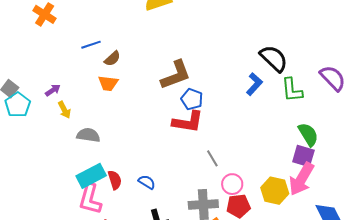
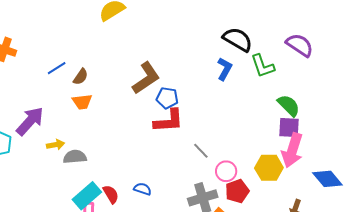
purple arrow: (53, 90) -> (30, 121), size x2.0
yellow arrow: (64, 110) -> (55, 145), moved, turned -60

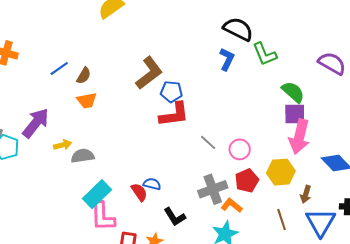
purple semicircle: (300, 45) -> (332, 63), moved
yellow hexagon: (269, 168) -> (281, 172), moved
pink circle: (226, 171) -> (240, 149), moved
red semicircle: (111, 194) -> (139, 192), moved

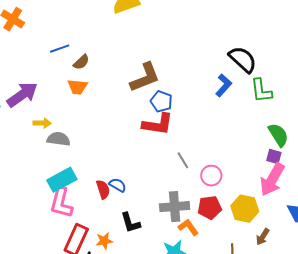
purple square: (295, 114) -> (274, 156), size x0.7

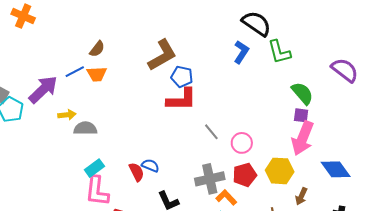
blue line: (60, 49) -> (75, 72), moved
cyan rectangle: (62, 180) -> (94, 168), size x0.7

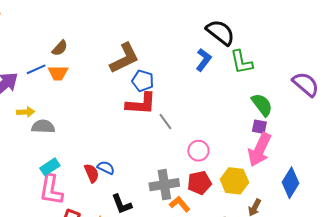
gray line: (211, 132) -> (165, 122), moved
blue diamond: (336, 169) -> (290, 183), turned 64

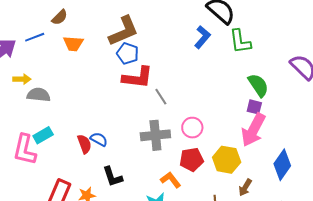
orange trapezoid: (58, 73) -> (73, 44), moved
blue pentagon: (143, 81) -> (128, 53), moved
gray cross: (164, 185) -> (155, 135), moved
pink L-shape: (51, 190) -> (25, 150), moved

